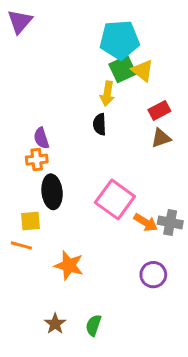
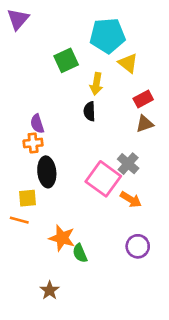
green square: (123, 69) -> (66, 60), moved
gray cross: (170, 222) -> (128, 164), moved, turned 30
green semicircle: (93, 325) -> (80, 253), moved, turned -42

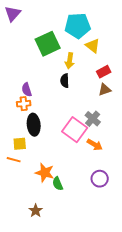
green square: (66, 60) -> (48, 44), size x1.4

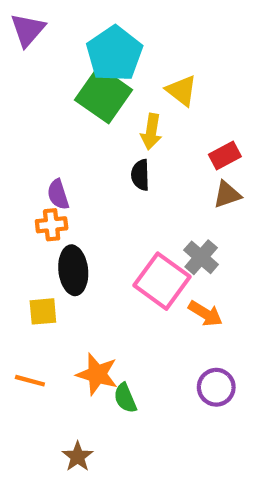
cyan pentagon: (78, 26) -> (114, 54), moved, turned -30
green square: (48, 44) -> (104, 95), turned -30
yellow triangle: (93, 46) -> (182, 90), moved
orange line: (14, 160) -> (30, 381), moved

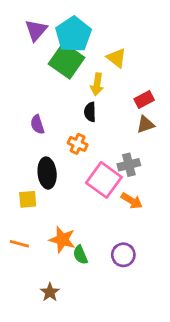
purple triangle: (28, 30) -> (36, 30), moved
orange cross: (52, 225) -> (78, 144), moved, turned 30
gray cross: (201, 257) -> (129, 165), turned 35
purple circle: (216, 387) -> (123, 255), moved

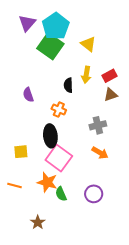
yellow arrow: (97, 84) -> (86, 75), moved
black ellipse: (47, 173) -> (50, 136), moved
pink square: (104, 180) -> (59, 158), moved

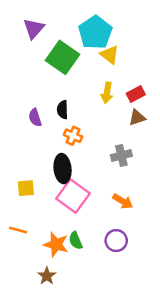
cyan pentagon: (56, 26) -> (95, 32), moved
black semicircle: (68, 85) -> (63, 110), moved
orange arrow: (100, 153) -> (123, 201), moved
orange star: (47, 182) -> (56, 244), moved

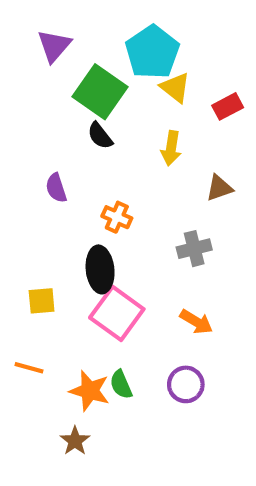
red rectangle: (136, 94) -> (228, 106), moved
black semicircle: (63, 110) -> (100, 136), moved, turned -36

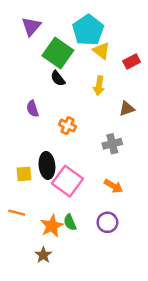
black ellipse: (100, 269) -> (47, 165), moved
orange star: (90, 391) -> (52, 226), turned 30

